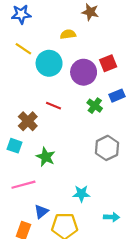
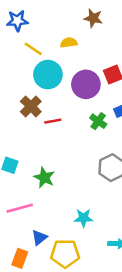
yellow line: (23, 49) -> (33, 49), moved
red line: (53, 106) -> (53, 121), turned -32
brown cross: (28, 121) -> (31, 106), moved

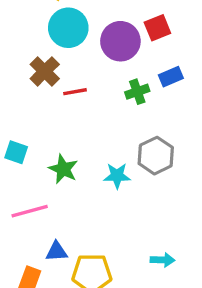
green cross: (98, 121) -> (137, 92), turned 35
cyan star: (83, 218) -> (117, 176), moved
blue triangle: (39, 238) -> (57, 251), turned 35

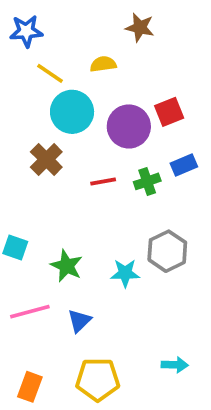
red line: (75, 92) -> (103, 181), moved
blue triangle: (57, 251) -> (79, 321), moved, turned -40

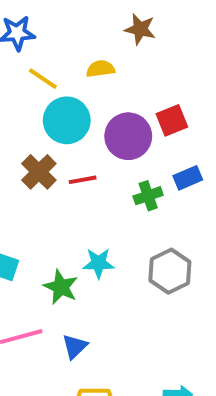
red line: (103, 181) -> (83, 180), moved
cyan star: (125, 273) -> (98, 263), moved

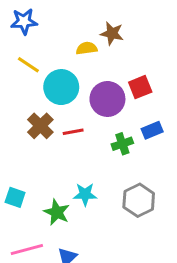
brown star: (140, 29) -> (112, 33), moved
yellow line: (43, 79) -> (28, 65), moved

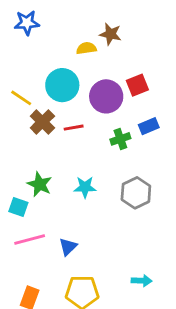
yellow line: (28, 65) -> (21, 98), moved
cyan square: (15, 197) -> (18, 207), moved
green star: (57, 212) -> (40, 184), moved

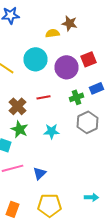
brown cross: (42, 122) -> (18, 106), moved
red line: (74, 128) -> (44, 97), moved
gray hexagon: (136, 193) -> (88, 122), moved

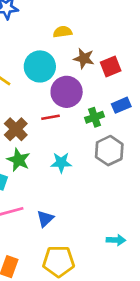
brown star: (70, 23) -> (84, 58), moved
purple circle: (66, 67) -> (67, 92), moved
cyan arrow: (92, 197) -> (116, 240), moved

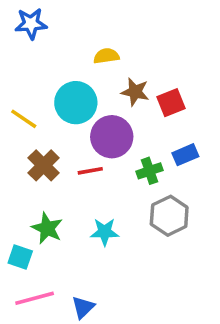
brown cross: (16, 129) -> (44, 165), moved

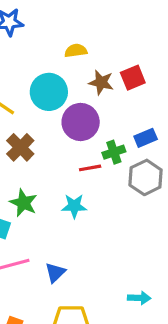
red square: (171, 103) -> (133, 78), moved
red line: (90, 171) -> (90, 168), moved
gray hexagon: (169, 216) -> (146, 177), moved

